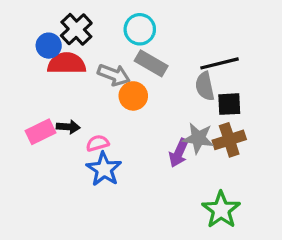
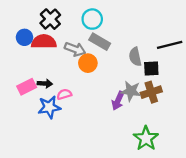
blue circle: (49, 46) -> (24, 37), moved
black line: (219, 63) -> (170, 45), moved
blue star: (104, 169) -> (49, 107), moved, turned 30

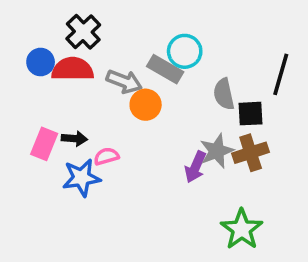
cyan circle: (92, 19) -> (185, 51), moved
black line: (170, 45) -> (281, 74), turned -60
pink rectangle: (27, 87) -> (44, 144), turned -42
gray star: (131, 91) -> (217, 151), turned -30

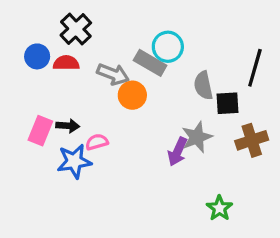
red semicircle: (73, 69) -> (66, 63), size x0.7
brown cross: (251, 153) -> (252, 140), moved
green star: (242, 229) -> (219, 208), size x0.7

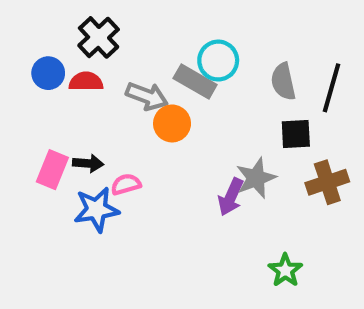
gray semicircle: (203, 85) -> (283, 82), moved

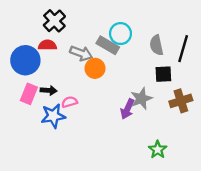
blue circle: (48, 73) -> (25, 60), moved, size x1.6

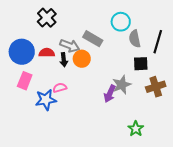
cyan circle: (120, 34) -> (121, 22), moved
red semicircle: (47, 45) -> (47, 53), moved
black arrow: (49, 90) -> (64, 60), moved, turned 80

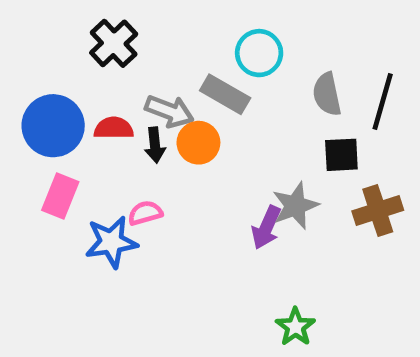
cyan circle: (121, 22) -> (259, 53), moved
green star: (136, 129) -> (295, 327), moved

